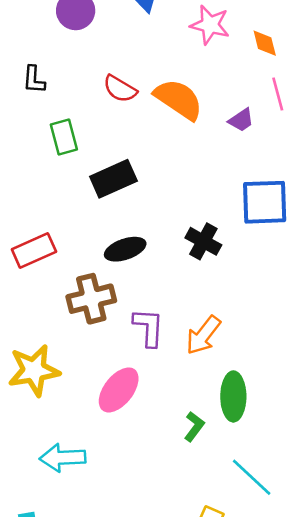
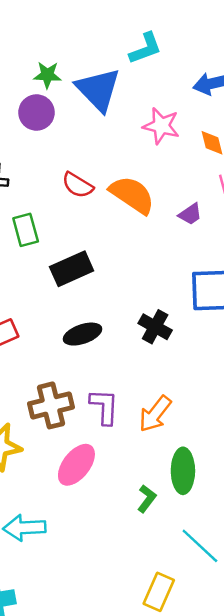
brown cross: (91, 299) -> (51, 405), moved

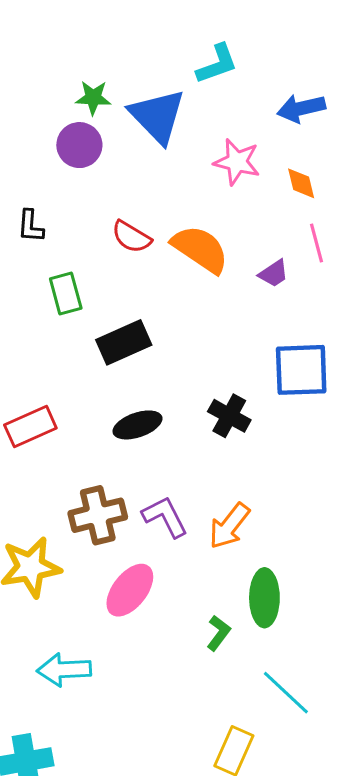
purple L-shape: (104, 407) -> (165, 517), turned -30

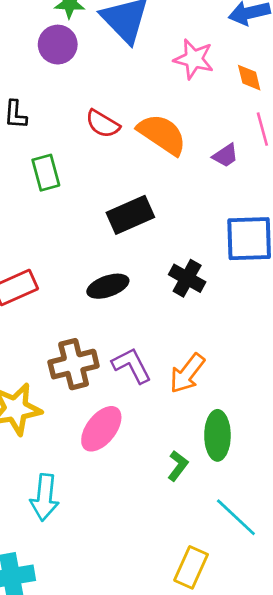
black rectangle: (124, 342) -> (130, 215), moved
cyan arrow: (64, 670) -> (45, 497), turned -81

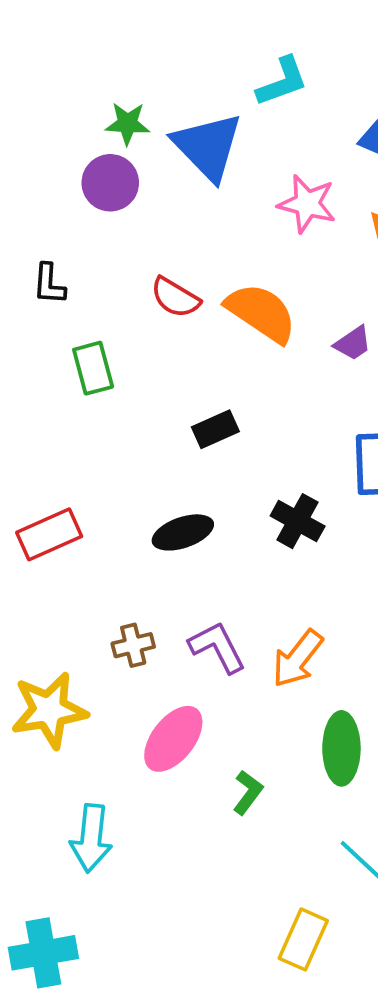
black rectangle: (130, 215) -> (215, 429), size x0.7
brown cross: (74, 364) -> (133, 645), size x0.6
green L-shape: (178, 466) -> (248, 792), moved

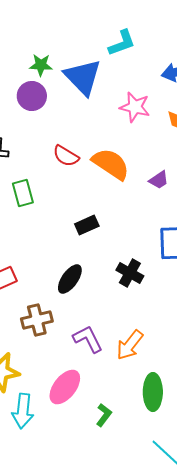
black ellipse: (183, 532) -> (70, 279), turned -36
brown cross: (133, 645) -> (37, 320), moved, size x1.4
cyan arrow: (91, 838) -> (23, 411), moved

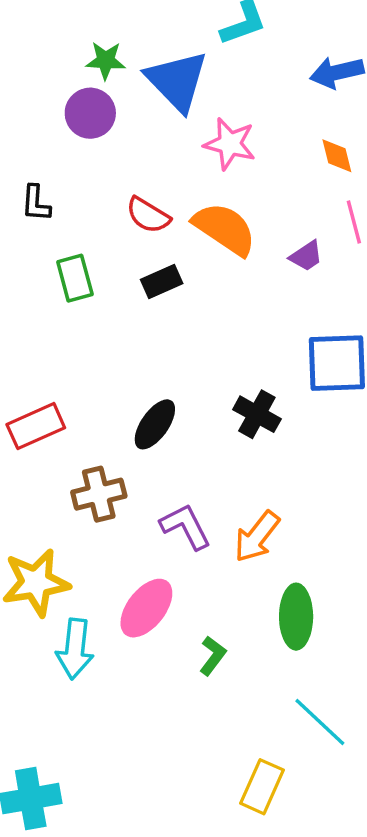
pink star: (135, 107) -> (230, 144), moved
black rectangle: (87, 225) -> (162, 282), moved

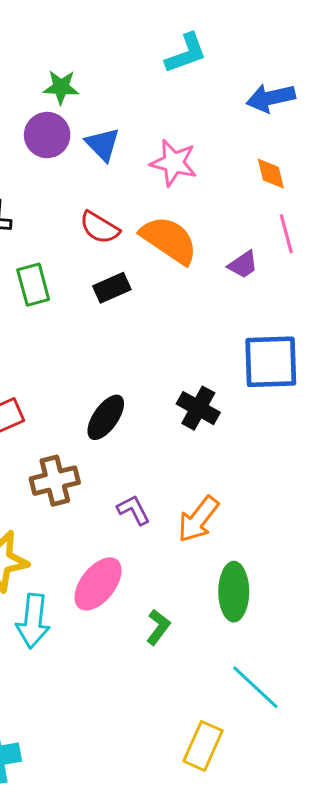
blue triangle: (177, 81) -> (103, 144), moved, size x0.6
purple L-shape: (186, 526) -> (133, 510), size x0.7

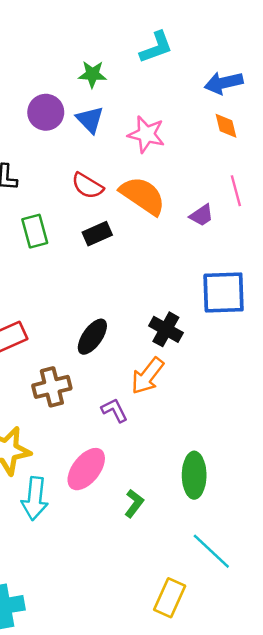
green star: (61, 87) -> (92, 74), moved
orange diamond: (271, 174) -> (226, 126), moved
orange arrow: (198, 519) -> (148, 376), moved

